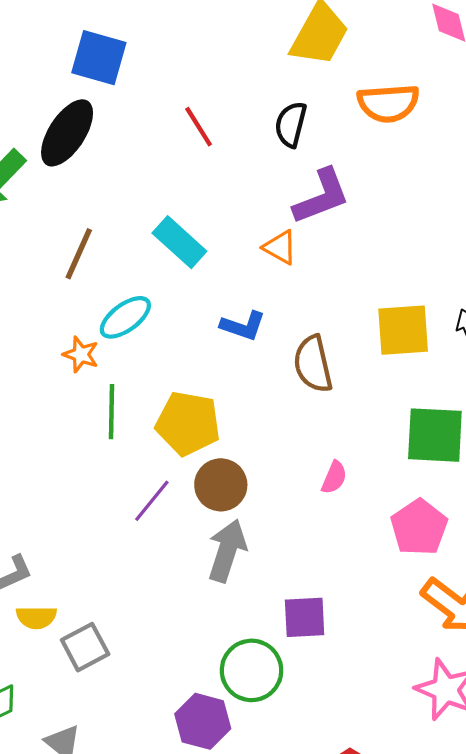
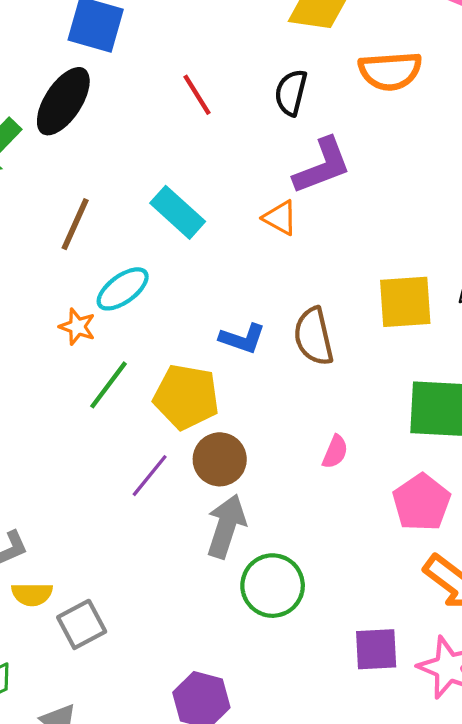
blue L-shape: (243, 326) -> (242, 339), moved
green line: (112, 412) -> (109, 385), turned 36
purple square: (305, 617) -> (376, 649), moved
green circle: (252, 670) -> (273, 586), moved

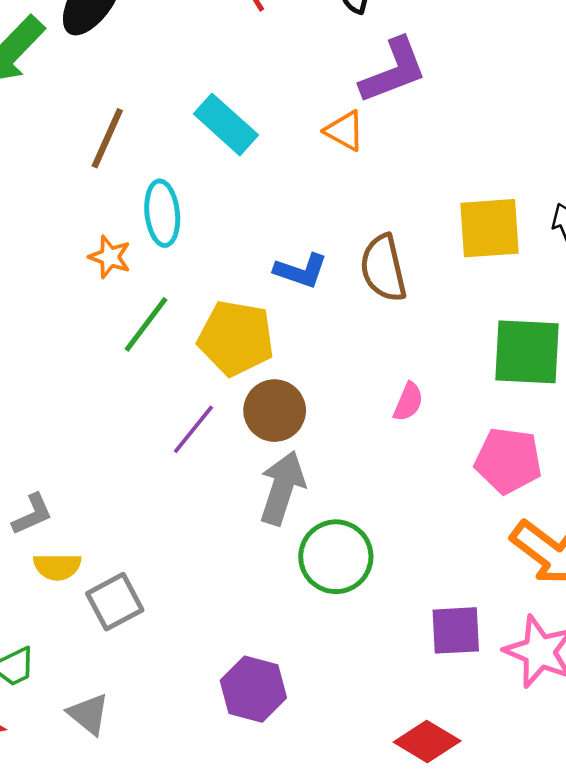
cyan ellipse: (123, 289) -> (162, 213), turned -60
pink pentagon: (421, 503) -> (508, 461), turned -30

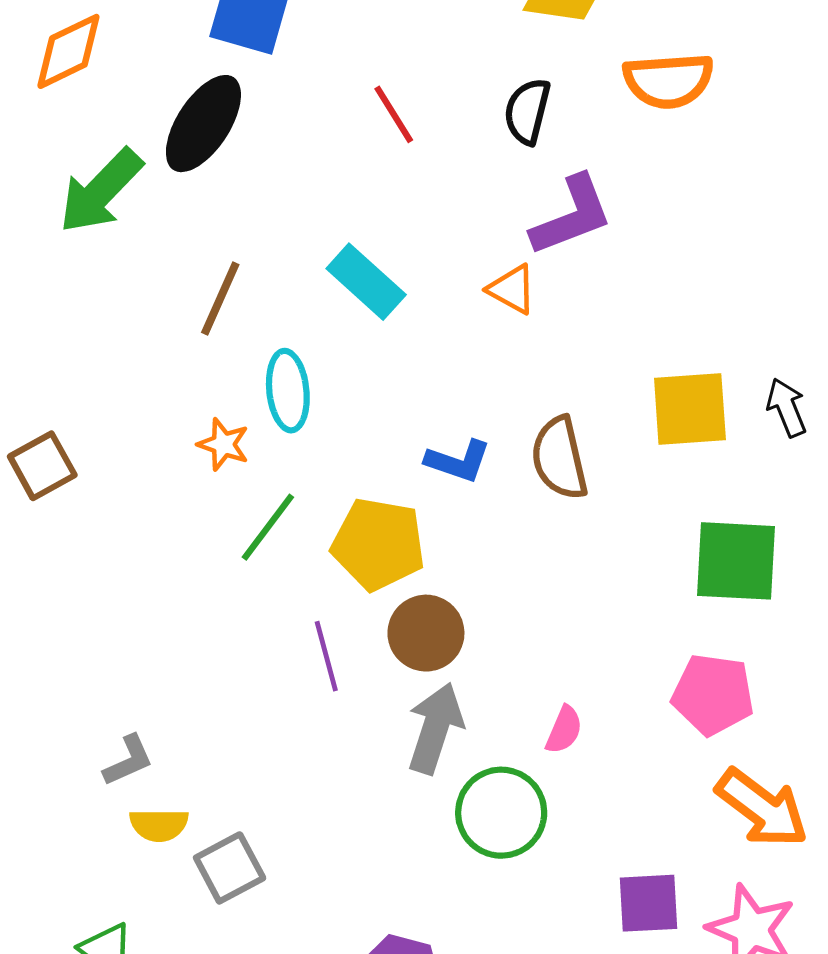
pink semicircle: (408, 402) -> (564, 730), moved
purple line: (193, 429) -> (326, 656), turned -54

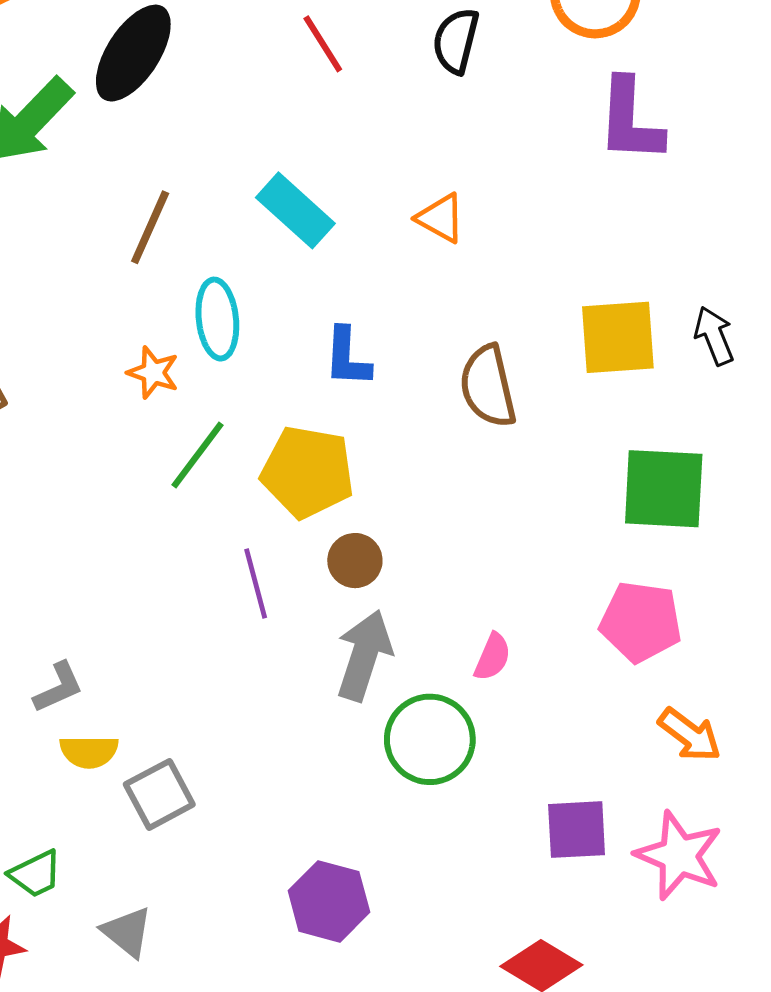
purple L-shape: (572, 216) -> (630, 120), moved, turned 114
blue L-shape: (458, 461) -> (347, 357), moved, turned 74
brown circle: (426, 633) -> (355, 561), size x0.7
orange arrow: (762, 808) -> (690, 735), size x0.7

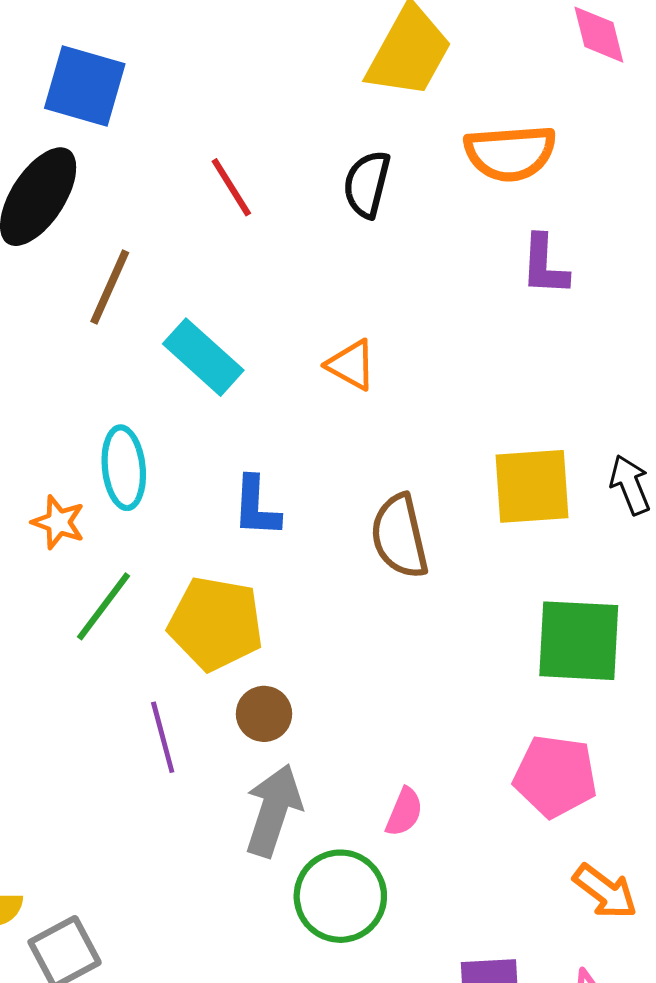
purple L-shape: (630, 120) -> (544, 265), size x0.7
brown line: (150, 227) -> (110, 287), moved

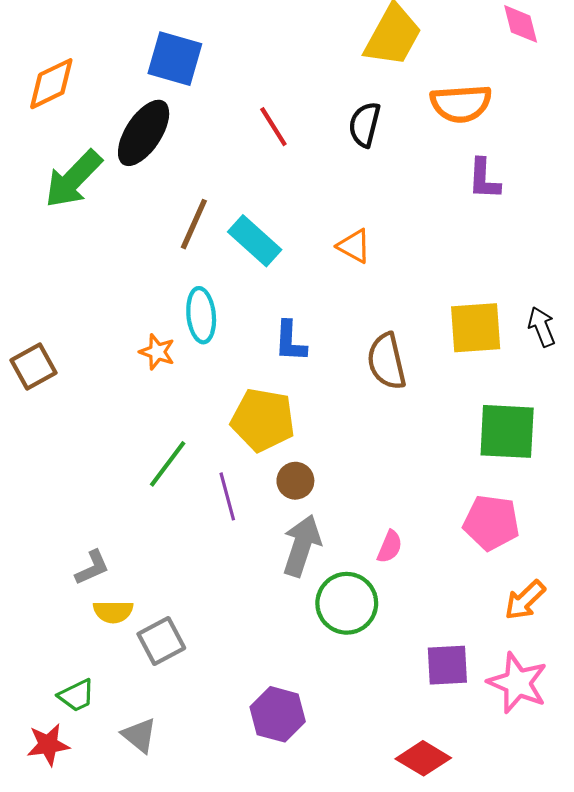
brown line: (110, 287) -> (194, 224), moved
green line: (104, 606) -> (168, 464), moved
orange arrow: (605, 891) -> (525, 600), turned 99

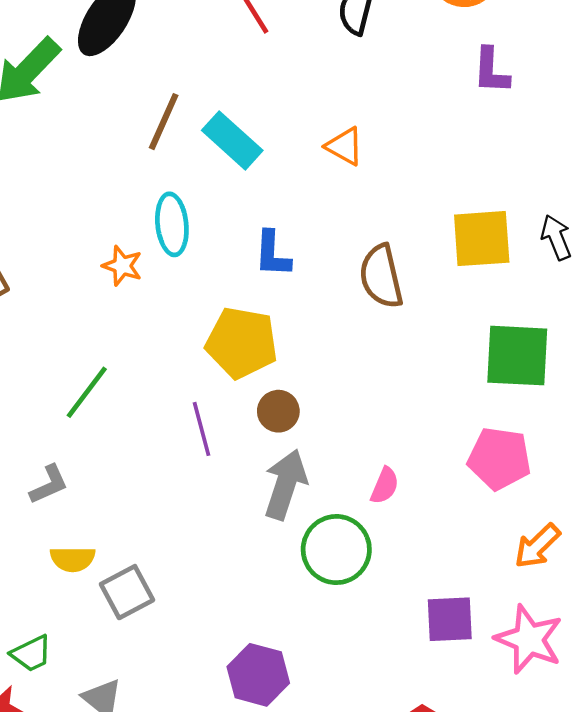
green line: (168, 464) -> (87, 392), moved
gray L-shape: (92, 568) -> (49, 484), moved

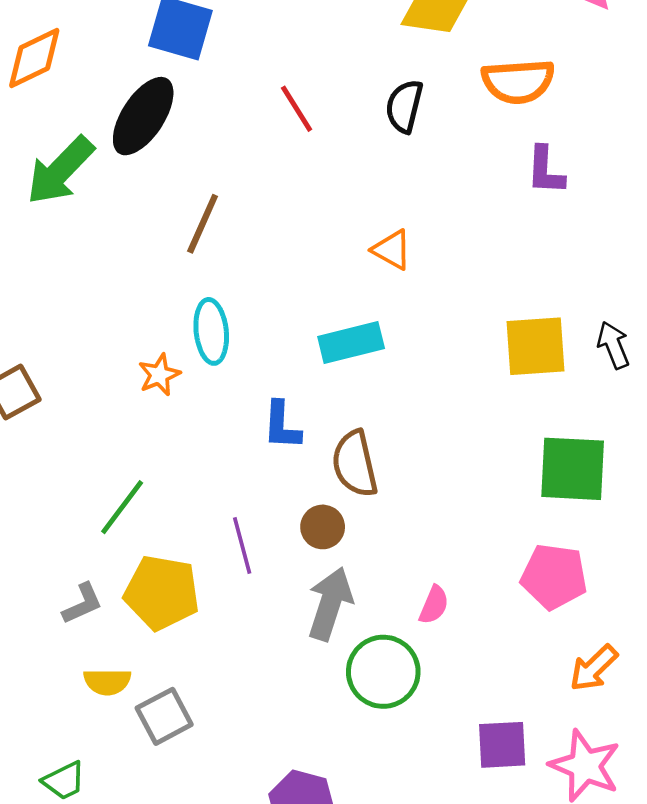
cyan rectangle: (232, 140) -> (351, 343), moved, turned -56
blue L-shape: (272, 254) -> (282, 425), moved
orange star: (122, 266) -> (159, 375), turned 30
brown semicircle: (381, 276) -> (355, 464), moved
yellow pentagon: (242, 343) -> (162, 593), moved

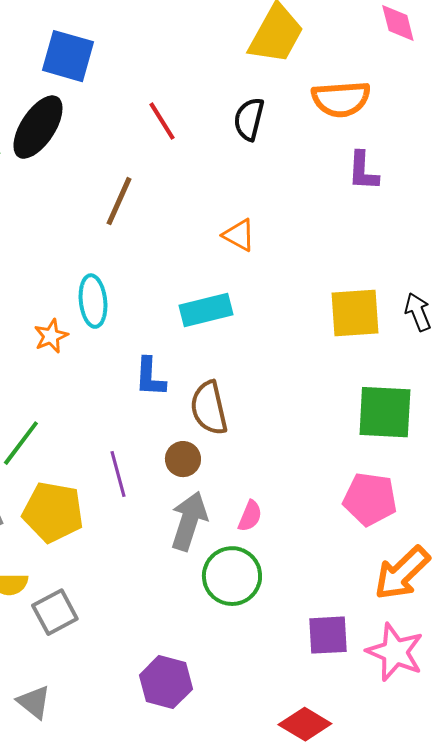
brown line: (203, 224) -> (119, 201), moved
pink semicircle: (434, 605) -> (250, 516), moved
orange arrow: (594, 668) -> (402, 573), size x1.4

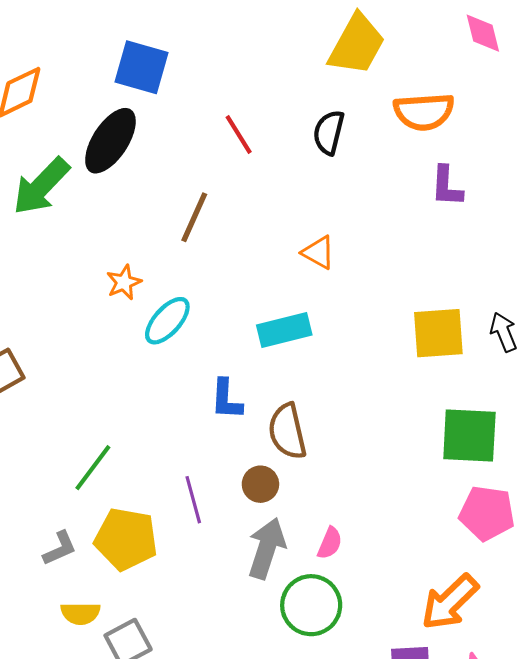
cyan ellipse: (93, 301) -> (167, 321), turned 48
orange star: (51, 336) -> (124, 282), moved
pink pentagon: (370, 499) -> (487, 513), moved
orange arrow: (402, 573) -> (450, 602), moved

